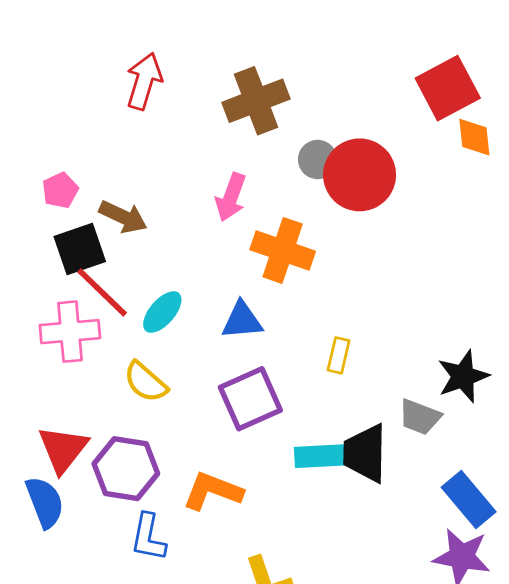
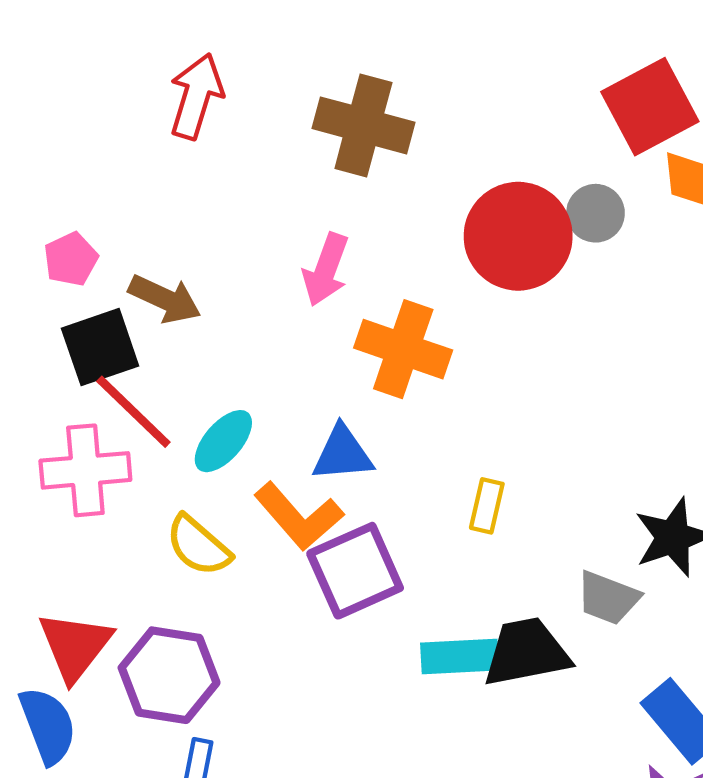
brown cross: (256, 101) -> (363, 125), turned 36
gray circle: (318, 159) -> (595, 213), moved
black trapezoid: (365, 453) -> (526, 652), turned 78
orange L-shape: (213, 491) -> (299, 516), moved, turned -152

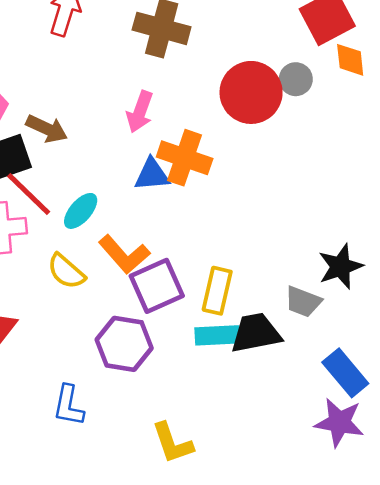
blue triangle: (343, 454) -> (152, 175), moved
yellow rectangle: (487, 506) -> (217, 291), moved, size x1.5
purple hexagon: (169, 675) -> (124, 344), moved

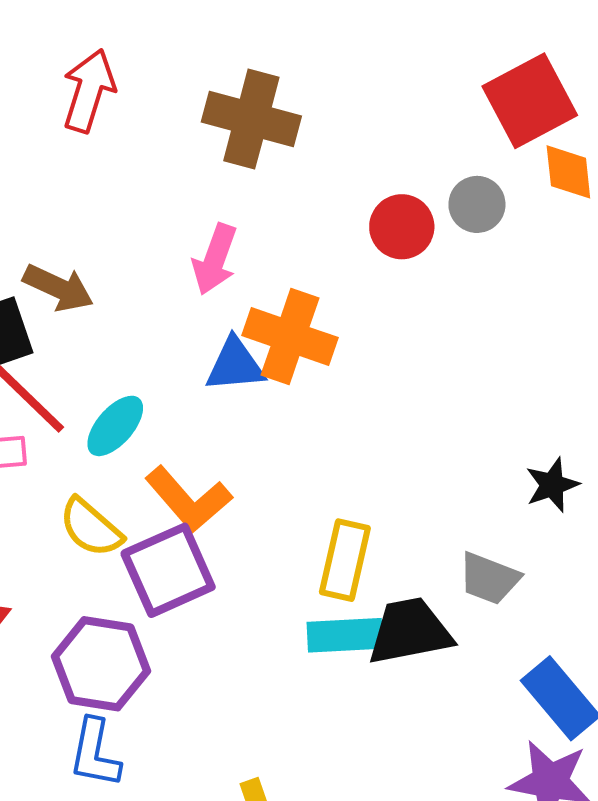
red circle: (251, 92) -> (402, 227), size x0.6
black star: (340, 267) -> (552, 485), moved, size x0.7
purple square: (157, 286) -> (168, 570), moved
purple hexagon: (124, 344) -> (101, 664), moved

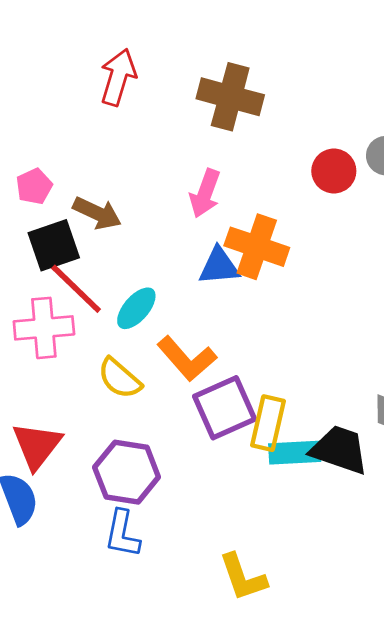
yellow rectangle: (345, 560) -> (268, 423), moved
purple square: (168, 570) -> (225, 408), moved
black trapezoid: (410, 631) -> (339, 450), turned 30

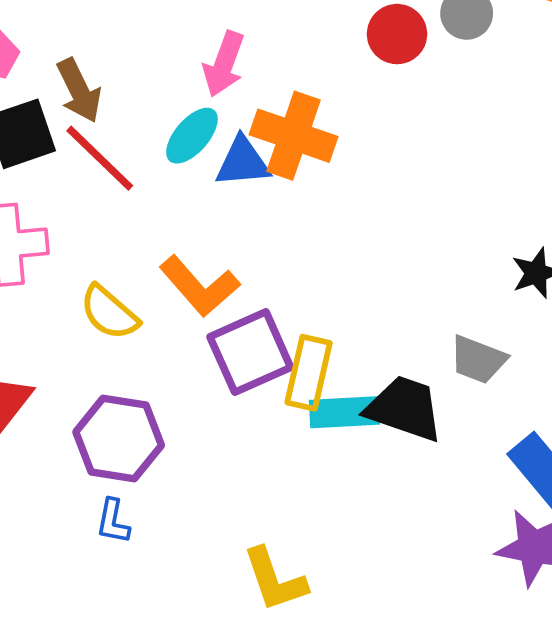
brown arrow: (97, 213) -> (79, 90), turned 39
red line: (76, 289) -> (100, 158), moved
cyan ellipse: (136, 308) -> (192, 136), moved
blue L-shape: (122, 534) -> (113, 521), size x0.7

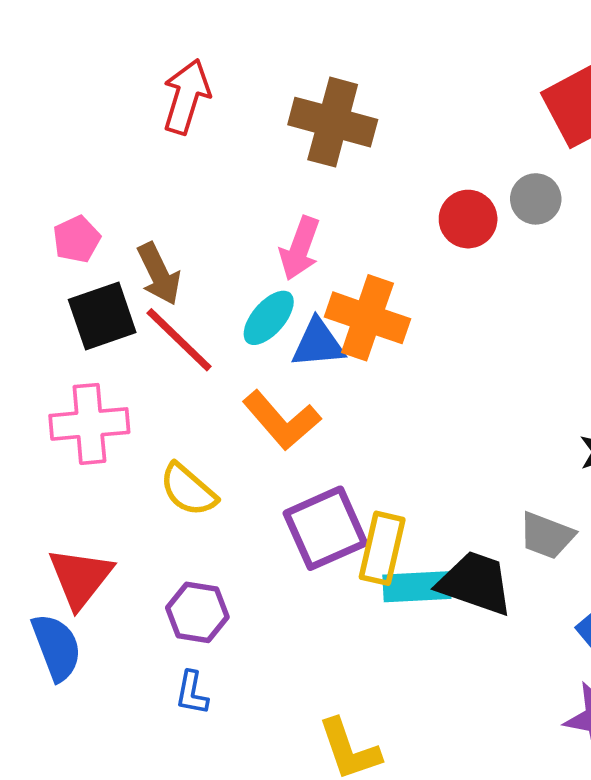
orange L-shape: (199, 286) -> (281, 420), moved
purple hexagon: (119, 439) -> (197, 612), size x0.7

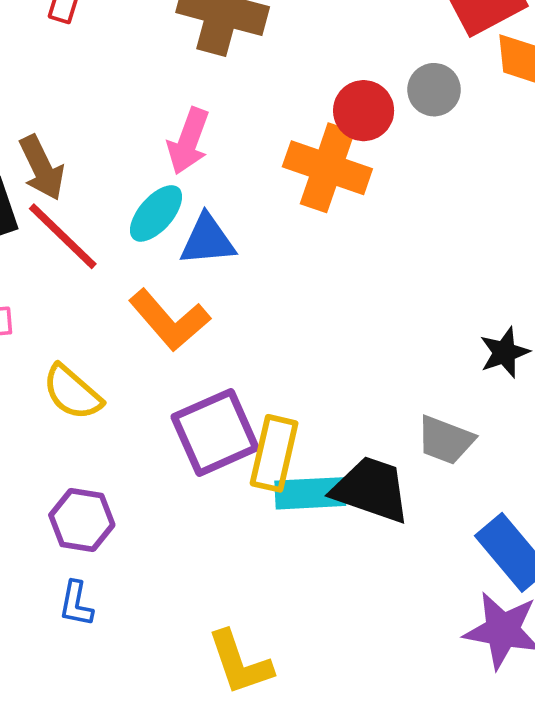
orange cross: (367, 318) -> (327, 168), moved

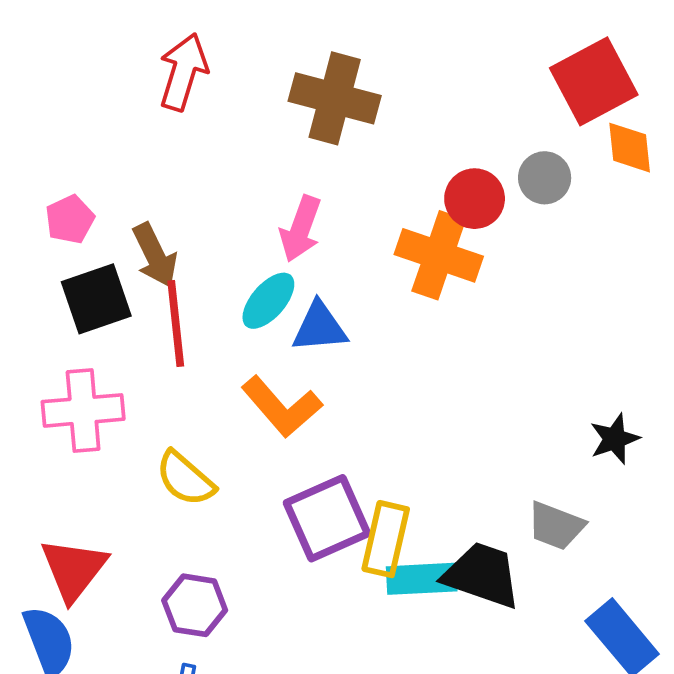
red line: (63, 236) -> (176, 323), turned 40

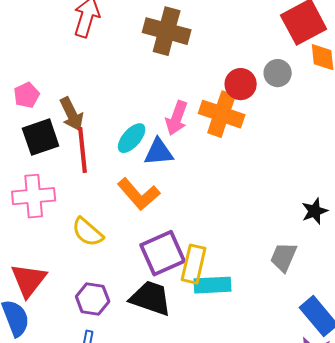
pink arrow: (301, 229) -> (177, 118), moved
gray trapezoid: (556, 526) -> (284, 257), turned 92
black trapezoid: (482, 575) -> (151, 298), moved

